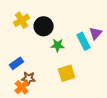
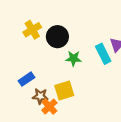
yellow square: (67, 73) -> (64, 90), moved
orange cross: (22, 87) -> (49, 107), moved

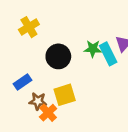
black circle: (57, 37) -> (58, 56), moved
green star: (73, 58) -> (93, 49), moved

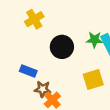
blue rectangle: (23, 82) -> (28, 71), turned 56
yellow square: (65, 95) -> (93, 79), moved

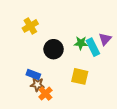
blue rectangle: (28, 71) -> (33, 74), moved
yellow square: (93, 79) -> (80, 76), turned 30

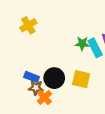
black circle: (54, 49) -> (54, 78), moved

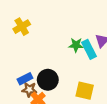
blue rectangle: (32, 77) -> (25, 79), turned -48
yellow square: (81, 79) -> (85, 91), moved

